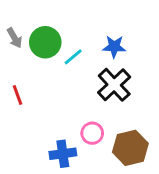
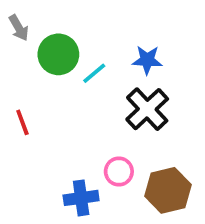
gray arrow: (14, 38) -> (19, 28), moved

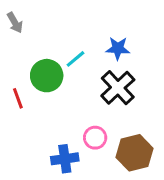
green circle: (58, 54) -> (47, 76), moved

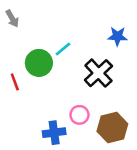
blue star: (118, 48) -> (117, 36), moved

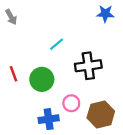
blue star: (117, 36) -> (105, 14), moved
green circle: (39, 63) -> (42, 79), moved
black cross: (98, 73) -> (88, 66), turned 35

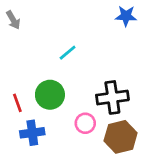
black cross: (88, 66) -> (112, 97), moved
red line: (13, 74) -> (17, 103), moved
blue cross: (49, 119) -> (32, 133), moved

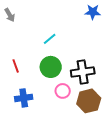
green circle: (50, 95) -> (51, 67), moved
red line: (17, 103) -> (16, 66), moved

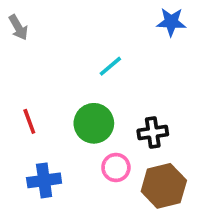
cyan line: (50, 39) -> (110, 66), moved
black cross: (83, 72) -> (153, 132), size x0.7

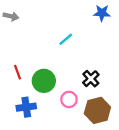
gray arrow: (18, 27) -> (11, 16), turned -48
green circle: (94, 123) -> (44, 81), moved
black cross: (153, 132) -> (91, 79), turned -35

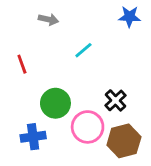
gray arrow: (11, 16) -> (48, 19), moved
red line: (18, 72) -> (22, 64), moved
pink circle: (69, 99) -> (88, 127), size x1.5

